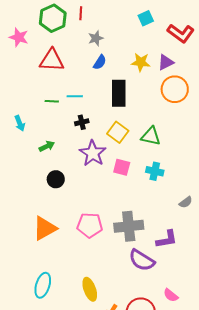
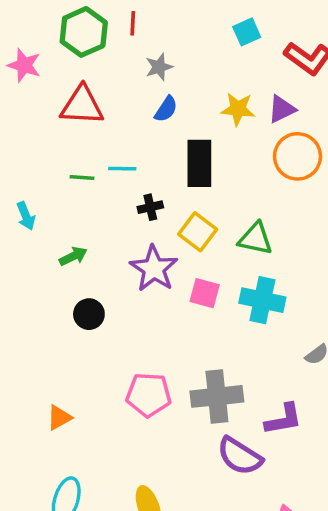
black cross: (82, 122) -> (150, 207), moved
cyan cross: (155, 171) -> (262, 300), size x1.4
orange triangle: (45, 228) -> (59, 418), moved, size x0.6

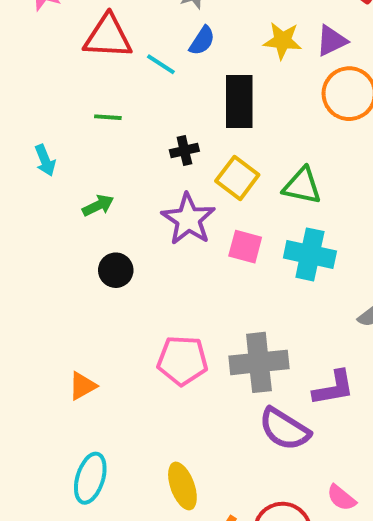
cyan line: (122, 169) -> (161, 64), moved, turned 32

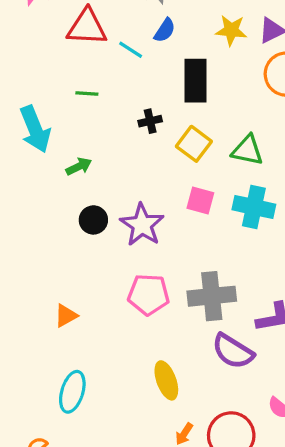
cyan arrow: (45, 160) -> (35, 129), size x1.8
purple star: (188, 219) -> (142, 225), moved
yellow ellipse: (182, 486) -> (166, 380), moved

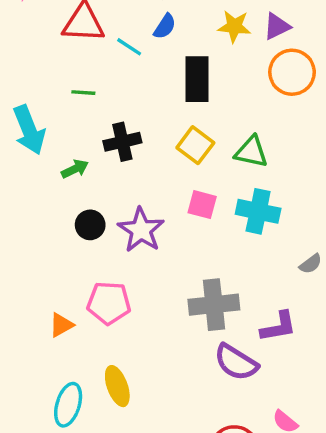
black cross: (150, 121) -> (122, 142), moved, size x1.5
pink pentagon: (149, 295) -> (109, 303), moved
yellow ellipse: (166, 380) -> (117, 386), moved

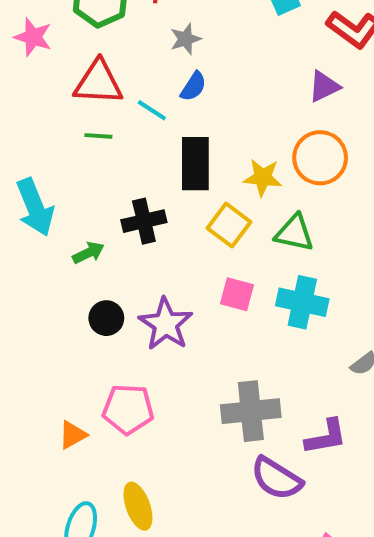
yellow star: (234, 26) -> (263, 178), moved
orange circle: (292, 72) -> (320, 158), moved
black rectangle: (197, 79) -> (195, 164), moved
green line: (83, 93) -> (98, 136), moved

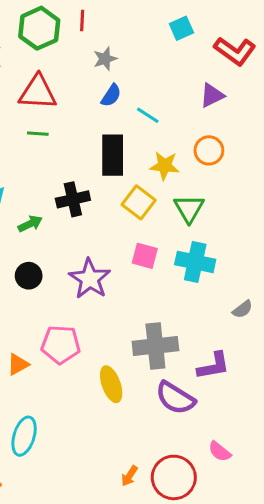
cyan line: (152, 110) -> (148, 115), moved
orange circle: (320, 158) -> (209, 150), size x0.7
green triangle: (294, 233) -> (189, 208), turned 48
black circle: (106, 318) -> (29, 276), moved
yellow ellipse: (138, 506) -> (111, 384), moved

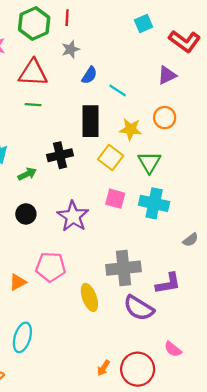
gray star: (105, 59) -> (71, 49), moved

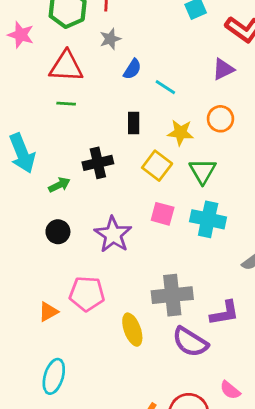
black rectangle: (91, 121) -> (134, 123), size x0.6

